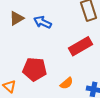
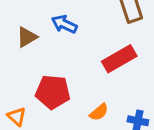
brown triangle: (17, 18) -> (27, 37), moved

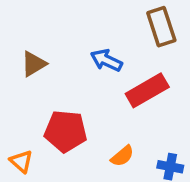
blue arrow: (64, 24) -> (106, 60), moved

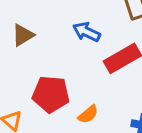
orange semicircle: (122, 156) -> (88, 114), moved

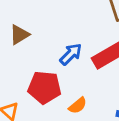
blue arrow: (87, 32) -> (71, 54), moved, turned 110

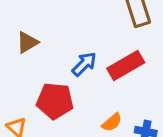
orange semicircle: (78, 105) -> (112, 122), moved

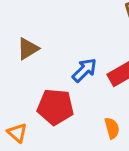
orange semicircle: (112, 122) -> (112, 128), turned -65

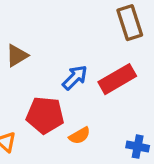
orange semicircle: (112, 128) -> (80, 136), moved, turned 75

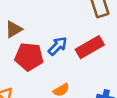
red pentagon: (45, 115) -> (29, 57), moved

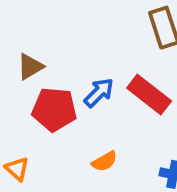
red rectangle: (90, 47) -> (149, 94), turned 68

